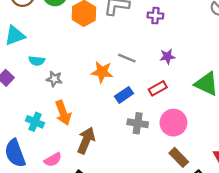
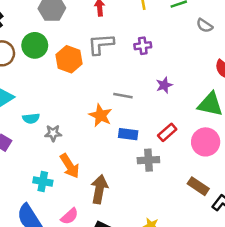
orange star: (102, 72) -> (100, 115), turned 30
red rectangle: (158, 88) -> (167, 132), moved
blue rectangle: (124, 95) -> (128, 134), turned 54
pink circle: (173, 123) -> (206, 142), moved

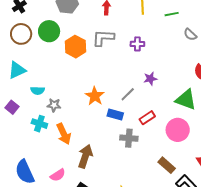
gray line: (123, 96) -> (128, 94), moved, turned -63
cyan cross: (43, 181) -> (39, 124), moved

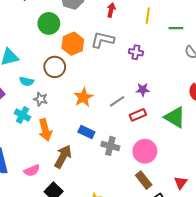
brown circle: (21, 34) -> (55, 67), moved
blue rectangle: (115, 115) -> (86, 132), moved
red rectangle: (147, 118) -> (138, 115), moved
pink circle: (178, 130) -> (145, 151), moved

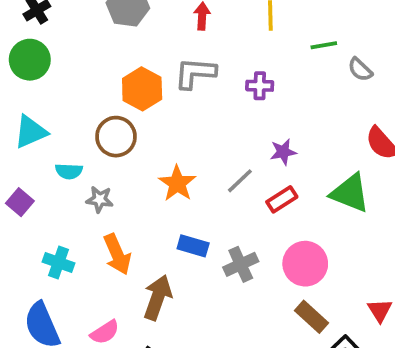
green circle: (49, 23) -> (30, 60), moved
green line: (176, 28) -> (324, 45), moved
cyan cross: (23, 115) -> (58, 262), moved
gray cross: (110, 146) -> (241, 264), turned -30

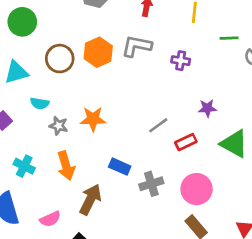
brown circle: (116, 137) -> (60, 59), moved
purple star: (283, 152) -> (207, 108), moved
orange star: (177, 183) -> (93, 119), moved, turned 30

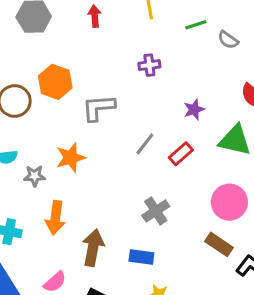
gray L-shape: (137, 46) -> (98, 108), moved
orange arrow: (66, 166) -> (55, 218), turned 40
blue rectangle: (120, 167) -> (141, 257), moved
pink circle: (197, 189) -> (229, 202), moved

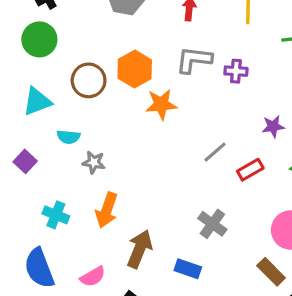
gray L-shape: (98, 108) -> (194, 60), moved
orange star: (71, 158) -> (161, 104), moved
gray cross: (156, 211) -> (212, 224), turned -32

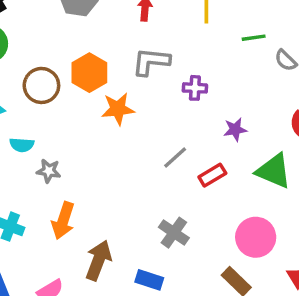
purple cross: (236, 71) -> (195, 88), moved

